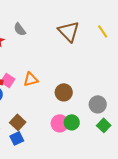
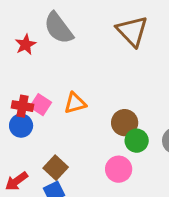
gray semicircle: (20, 29) -> (59, 28), size x1.6
green circle: (72, 122) -> (137, 141), moved

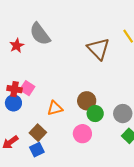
brown triangle: (132, 31) -> (98, 49), moved
orange triangle: (75, 103) -> (55, 108), moved

